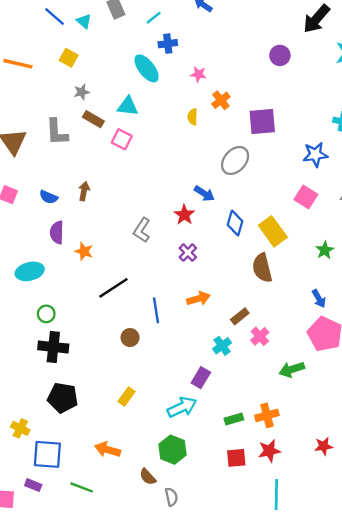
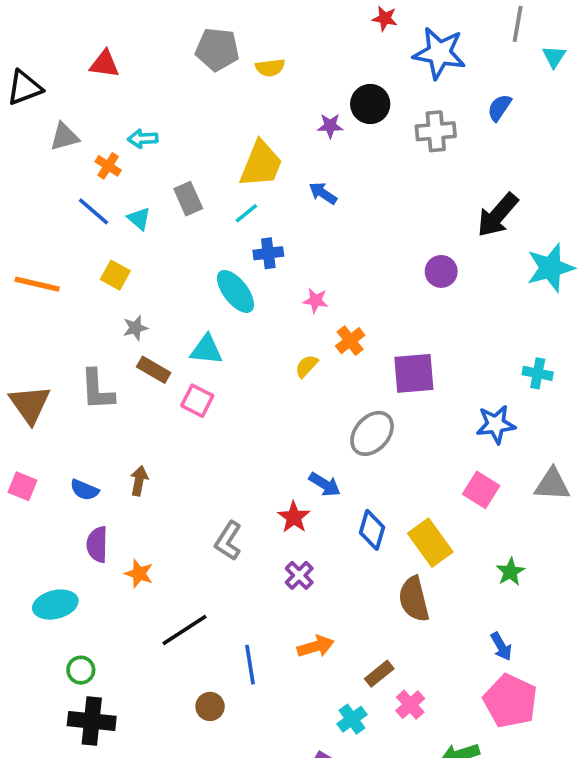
yellow semicircle: (193, 117) -> (306, 366), turned 42

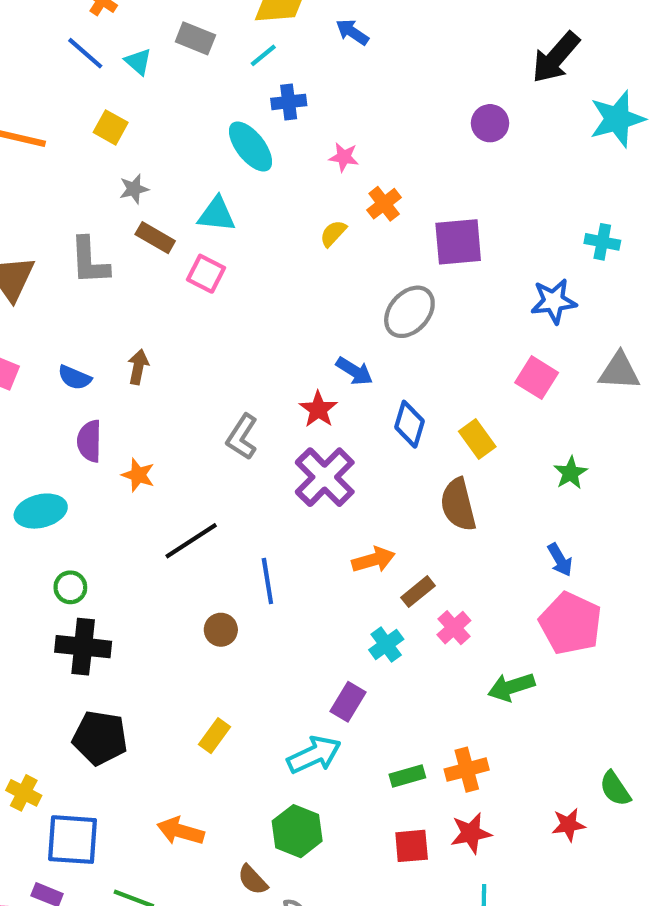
gray rectangle: (188, 199) -> (195, 38), turned -44
yellow rectangle: (430, 543) -> (477, 439), size x0.7
purple cross: (299, 575) -> (325, 477), size x1.8
orange arrow: (316, 646) -> (373, 560), moved

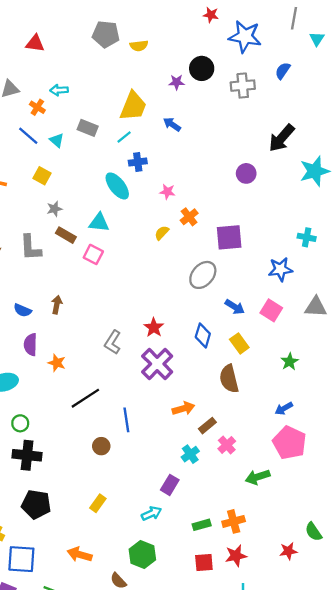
blue arrow: (354, 371) -> (235, 307), moved
blue arrow: (560, 560) -> (284, 408), turned 90
cyan arrow: (314, 755) -> (151, 513), size x0.7

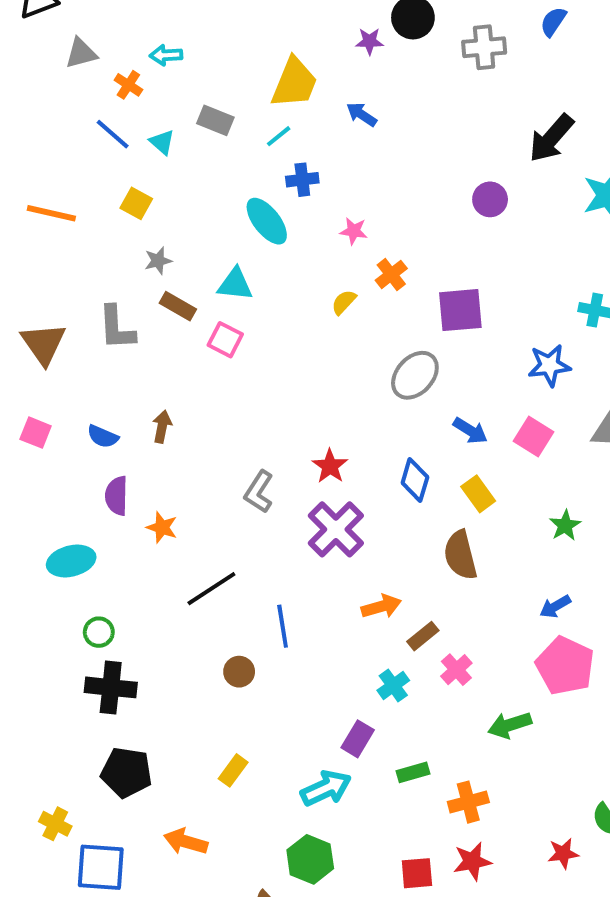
cyan arrow: (151, 513) -> (326, 788), size x1.4
green rectangle: (202, 525) -> (413, 772), moved
orange arrow: (80, 555) -> (186, 842), moved

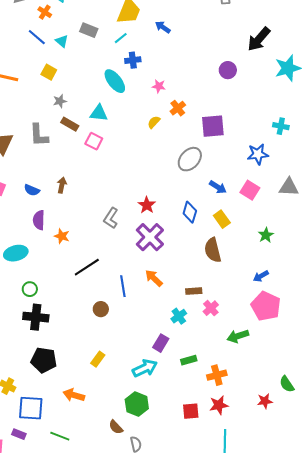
orange arrow: (381, 606) -> (154, 278), moved, turned -120
brown rectangle: (423, 636) -> (194, 291), turned 35

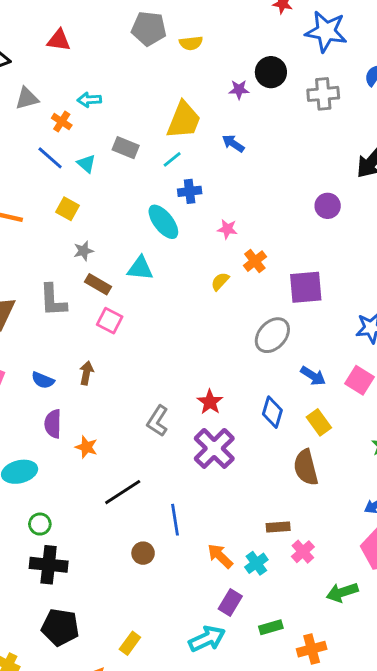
pink square: (94, 141) -> (110, 321), moved
orange arrow: (154, 278) -> (220, 556), moved
yellow rectangle: (98, 359) -> (130, 643), moved

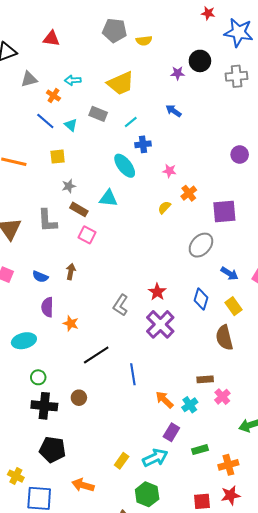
yellow trapezoid: (184, 120) -> (121, 83), moved, turned 44
yellow square: (67, 209) -> (58, 157), turned -35
brown circle: (143, 553) -> (79, 398), moved
yellow rectangle: (130, 643) -> (122, 461), moved

